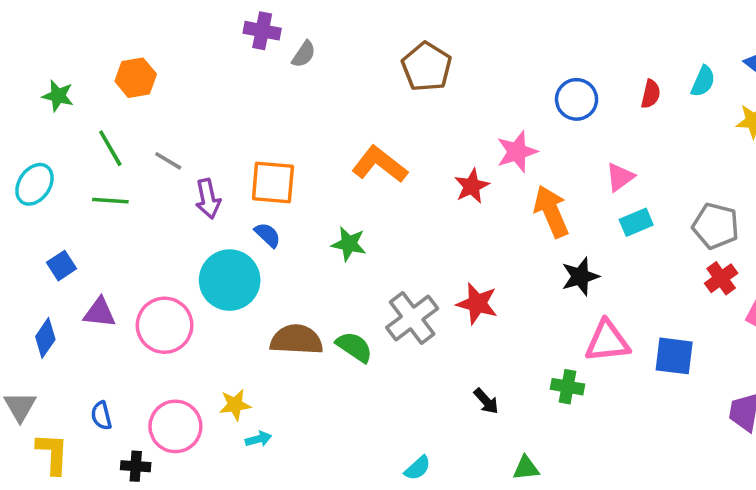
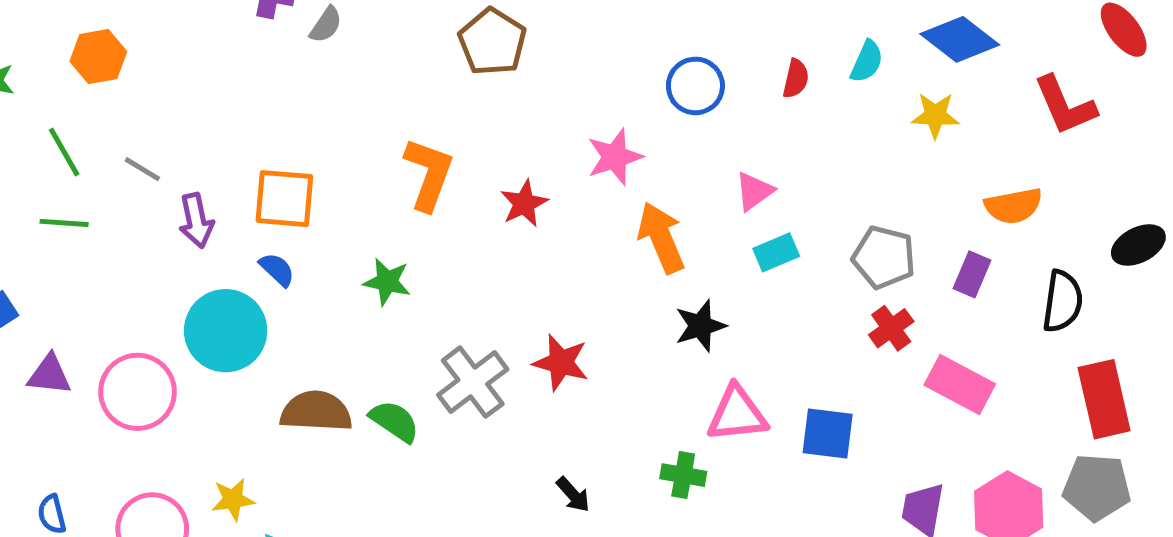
orange L-shape: (380, 164) -> (429, 174), turned 72
red star: (472, 186) -> (524, 203), moved

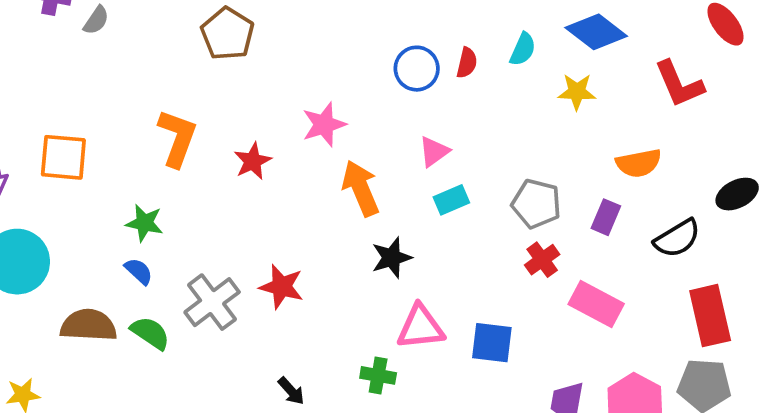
blue circle: (695, 86) -> (417, 69), moved
blue semicircle: (277, 269) -> (139, 271), moved
black semicircle: (1063, 301) -> (677, 238), turned 51

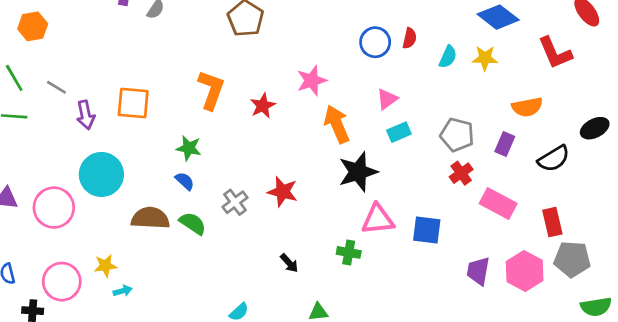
cyan semicircle: (523, 49) -> (448, 57), moved
black star: (392, 258) -> (358, 172), size x1.4
gray cross: (212, 302) -> (235, 202), size x0.7
red rectangle: (710, 316) -> (552, 222), moved, size x0.7

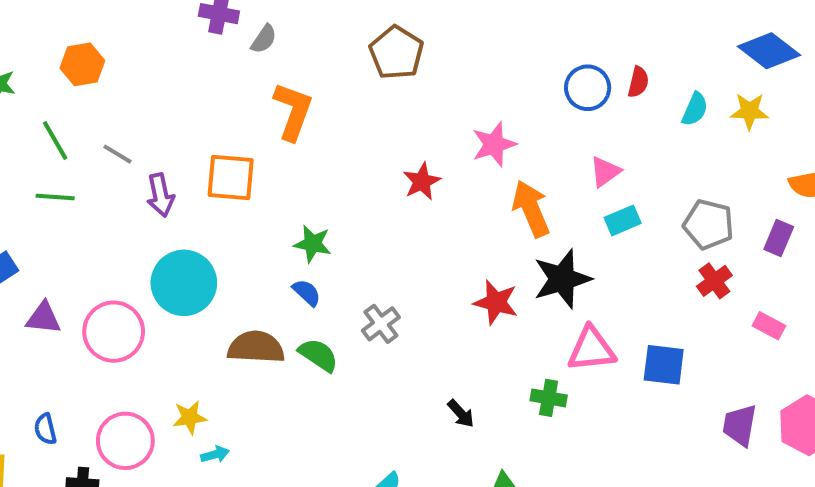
orange L-shape: (211, 90) -> (293, 111), moved
red star: (283, 192) -> (496, 302), moved
pink rectangle: (498, 204) -> (769, 326), size x0.6

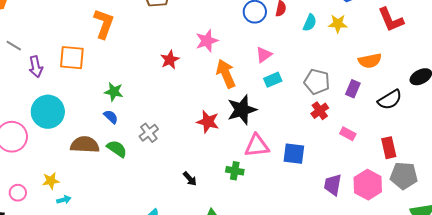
pink circle: (125, 441) -> (18, 193), size x0.6

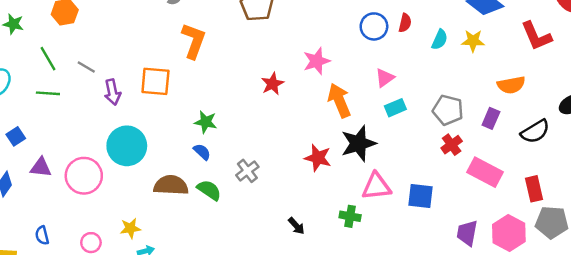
pink rectangle: (348, 134) -> (485, 172), size x1.8

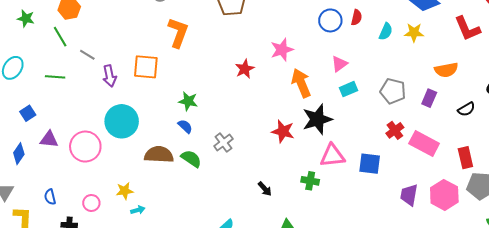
green line: (48, 59) -> (60, 37), moved
black semicircle: (535, 132) -> (466, 109), size x0.7
red cross: (452, 145) -> (395, 130), moved

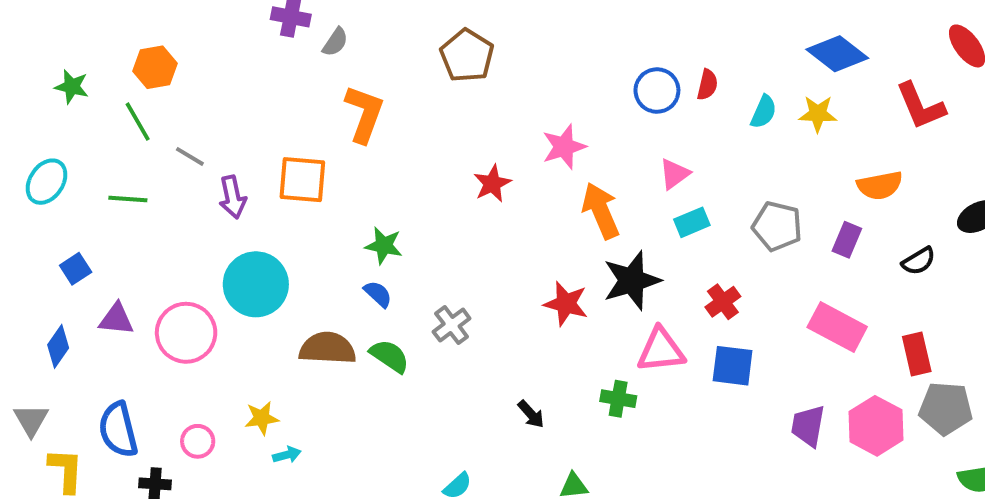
red cross: (395, 130) -> (723, 302), moved
blue semicircle: (50, 197) -> (118, 430), size x1.8

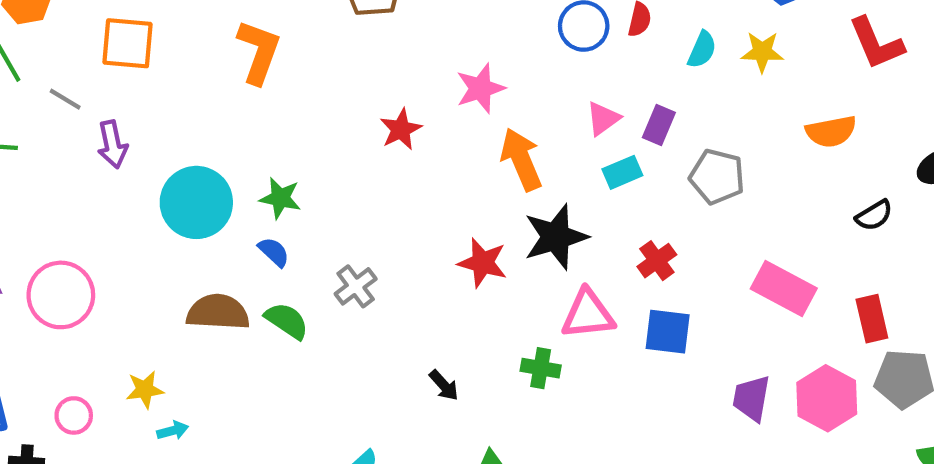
orange square: (302, 180) -> (128, 43), moved
purple rectangle: (847, 240) -> (659, 125), moved
cyan circle: (256, 284) -> (196, 202), moved

